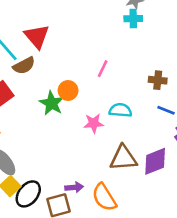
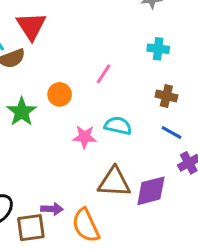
cyan cross: (133, 19) -> (158, 49), moved
green star: (52, 103) -> (22, 112), moved

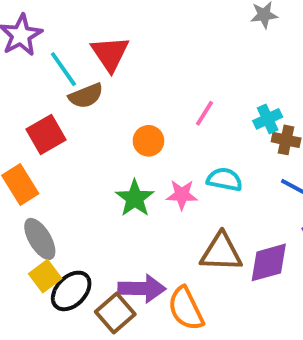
cyan cross: (158, 49) -> (268, 119), moved, turned -30
green star: (22, 112) -> (135, 198), moved
purple arrow: (52, 209) -> (142, 288), size x1.6
brown square: (31, 228) -> (115, 313), turned -32

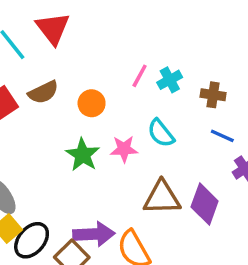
brown semicircle: (86, 96) -> (43, 92), moved
cyan cross: (268, 119) -> (170, 80), moved
cyan semicircle: (225, 179) -> (161, 133), turned -136
purple diamond: (269, 262) -> (205, 204), turned -51

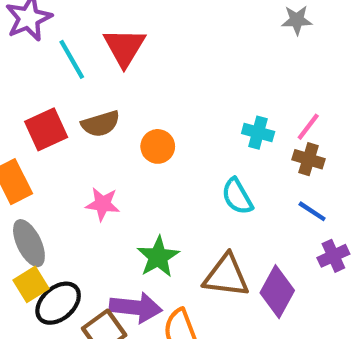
pink line: (140, 76) -> (308, 127), moved
cyan cross: (170, 80) -> (258, 133), turned 35
pink star: (124, 149) -> (103, 204), moved
green star: (83, 155) -> (158, 257), moved

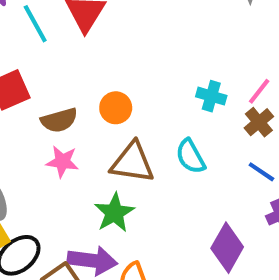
brown semicircle: (101, 124) -> (59, 120), moved
brown cross: (308, 159) -> (259, 122), turned 32
brown triangle: (226, 276) -> (132, 163), moved

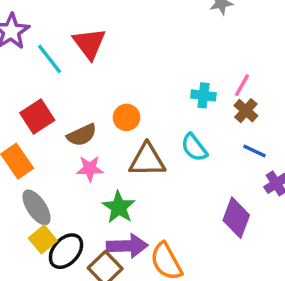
green star: (114, 213) -> (119, 207), moved

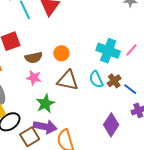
cyan cross: (203, 95) -> (108, 51), size x1.6
brown cross: (246, 111) -> (114, 81), moved

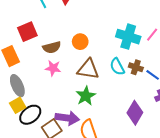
brown cross: (114, 81) -> (136, 67), turned -32
green star: (45, 104) -> (86, 96), moved

